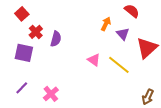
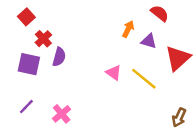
purple triangle: (123, 34) -> (149, 41), turned -32
purple semicircle: (56, 39) -> (59, 57), moved

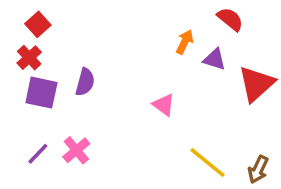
red cross: (43, 39) -> (29, 58), moved
yellow line: (144, 79) -> (207, 162), moved
pink cross: (62, 114) -> (76, 150), moved

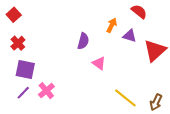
red square: (38, 24) -> (14, 15), moved
red cross: (29, 58) -> (18, 43), moved
purple semicircle: (85, 82) -> (83, 41), moved
purple square: (41, 93) -> (25, 70), moved

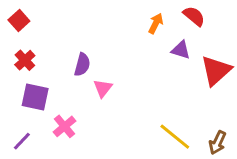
orange arrow: (112, 25) -> (156, 23), moved
purple semicircle: (83, 41) -> (82, 65), moved
pink triangle: (99, 63) -> (103, 88), moved, turned 32
purple line: (23, 93) -> (22, 141), moved

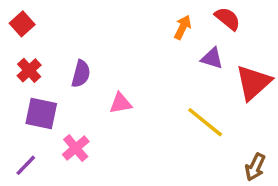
purple semicircle: (82, 65) -> (81, 74), moved
pink triangle: (103, 88) -> (121, 103), turned 42
yellow line: (175, 137) -> (205, 122), moved

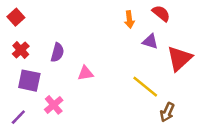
orange arrow: (183, 27) -> (129, 19), turned 147
brown arrow: (255, 167) -> (167, 112), moved

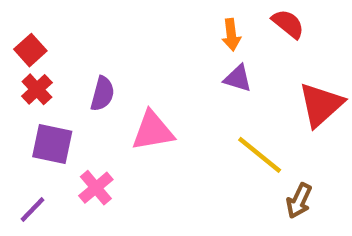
red square: (16, 17) -> (30, 50), moved
purple triangle: (150, 41) -> (238, 78), moved
pink triangle: (85, 73) -> (153, 131), size x1.5

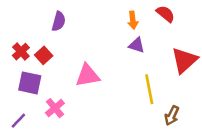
red square: (30, 50) -> (44, 55), moved
purple semicircle: (102, 94) -> (59, 21), moved
yellow line: (260, 155) -> (149, 89), turned 40

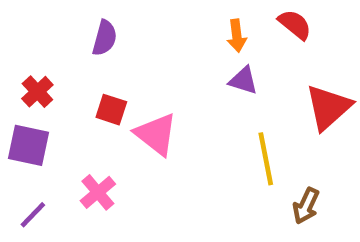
red square: (44, 55) -> (111, 110), moved, turned -30
pink triangle: (88, 75) -> (156, 134), turned 48
purple square: (30, 83) -> (28, 145), moved

